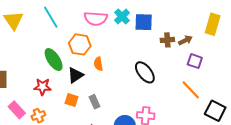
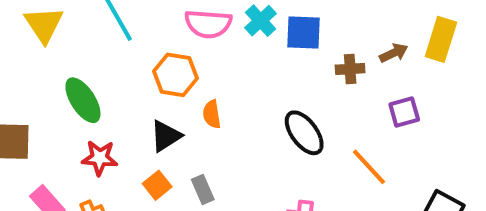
brown arrow: (185, 40) -> (394, 53), moved
green ellipse: (54, 59) -> (83, 100), moved
purple square: (195, 61) -> (404, 112), turned -35
orange line: (191, 90) -> (369, 167), moved
orange square: (72, 100) -> (157, 185), turned 32

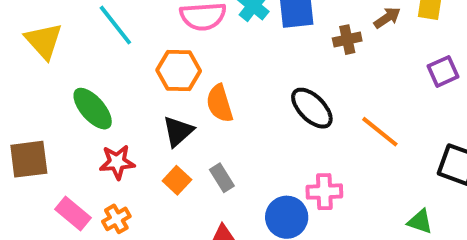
purple square: (404, 112) -> (443, 71), moved
orange semicircle: (212, 114) -> (220, 103), size x1.4

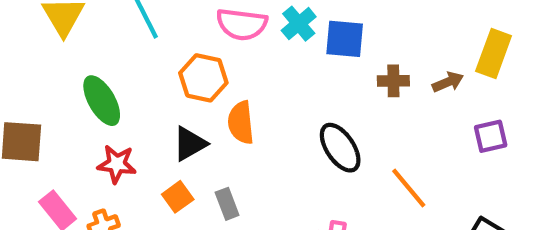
brown arrow: (387, 18) -> (448, 82), moved

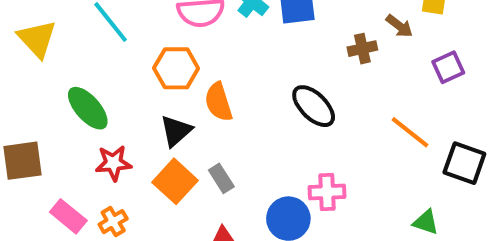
brown cross: (393, 81) -> (362, 49), moved
brown arrow: (448, 82) -> (399, 26), turned 72
orange line: (409, 188) -> (410, 132), moved
orange square: (178, 197) -> (175, 181), size x1.5

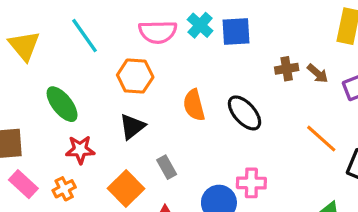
brown arrow: (399, 26) -> (318, 73), moved
orange semicircle: (219, 102) -> (194, 105), moved
orange square: (175, 181) -> (126, 188), moved
pink rectangle: (68, 216) -> (23, 184), moved
orange cross: (113, 222) -> (64, 189), moved

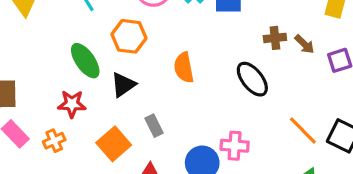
green ellipse: (62, 104) -> (85, 61), moved
black ellipse: (245, 113) -> (252, 79), moved
orange line: (321, 139) -> (303, 131), moved

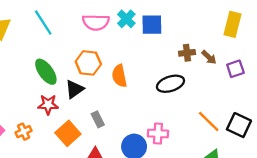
orange hexagon: (129, 36) -> (88, 63), moved
black ellipse: (252, 79) -> (170, 84), turned -68
red star: (72, 104) -> (48, 105), moved

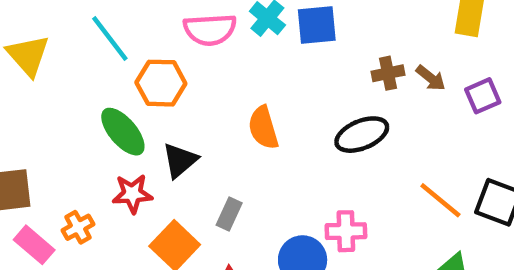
orange hexagon: (88, 63) -> (161, 83), moved
gray rectangle: (98, 119) -> (229, 214), turned 56
orange cross: (24, 132) -> (78, 227), moved

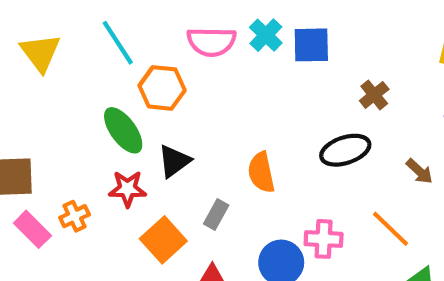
brown cross: (388, 73) -> (374, 95), turned -32
brown arrow: (431, 78) -> (420, 171), moved
orange semicircle: (263, 128) -> (261, 172), moved
orange line: (440, 200) -> (391, 229), moved

